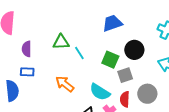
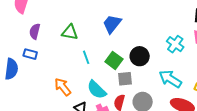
blue trapezoid: (112, 23) -> (112, 24), moved, turned -45
cyan line: (79, 53) -> (86, 57), moved
orange arrow: (65, 84) -> (63, 87), moved

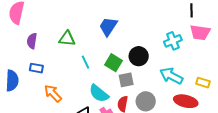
cyan cross: (175, 44) -> (173, 41), turned 36
blue rectangle: (30, 54) -> (36, 68), moved
orange arrow: (63, 87) -> (53, 93), moved

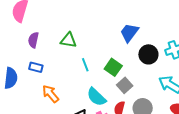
blue trapezoid: (108, 27) -> (129, 33), moved
black circle: (139, 56) -> (148, 54), moved
gray square: (126, 80) -> (125, 85), turned -35

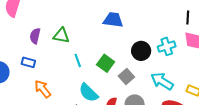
blue trapezoid: (129, 33) -> (113, 20), moved, turned 60
purple semicircle: (33, 40) -> (35, 36), moved
gray square: (125, 85) -> (126, 76), moved

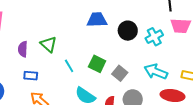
green triangle: (61, 36) -> (49, 44), turned 42
black circle: (141, 51) -> (128, 31), moved
blue rectangle: (28, 62) -> (31, 76), moved

